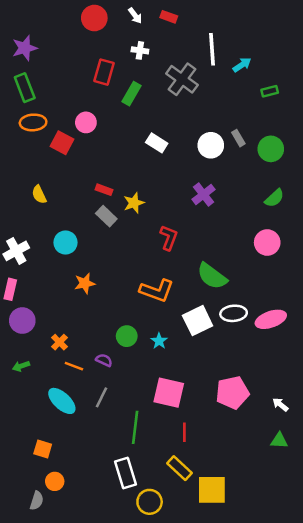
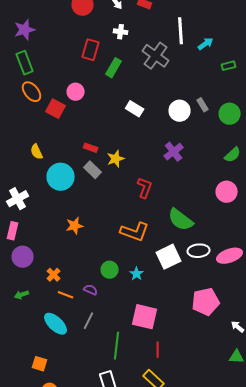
orange ellipse: (33, 122) -> (32, 92), turned 55
cyan circle: (65, 242) -> (61, 177), moved, size x1.4
pink pentagon: (232, 393) -> (206, 302), moved

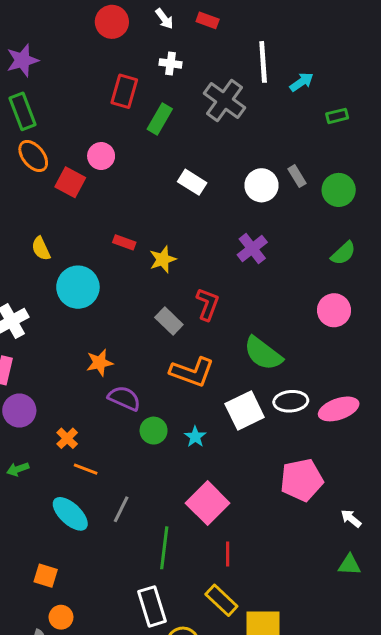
gray rectangle: (93, 170) -> (169, 321), moved
purple semicircle: (91, 290) -> (124, 398), moved, size x1.5
pink square: (145, 317) -> (208, 503), turned 32

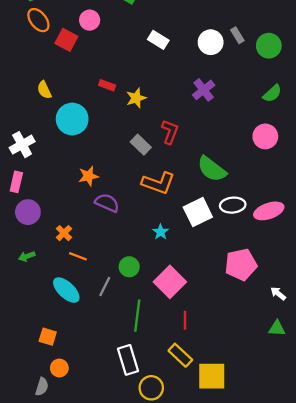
green circle: (154, 431) -> (129, 267), moved

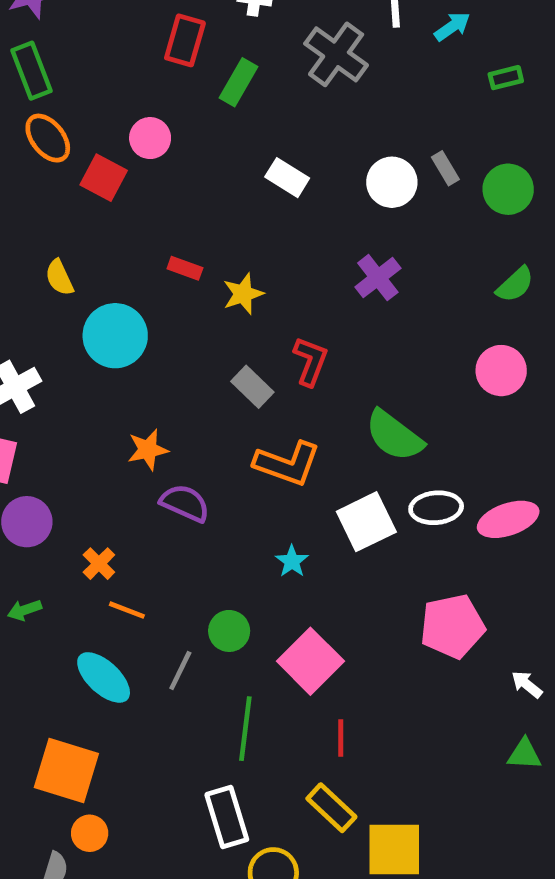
orange square: (48, 337) -> (66, 770), size x1.8

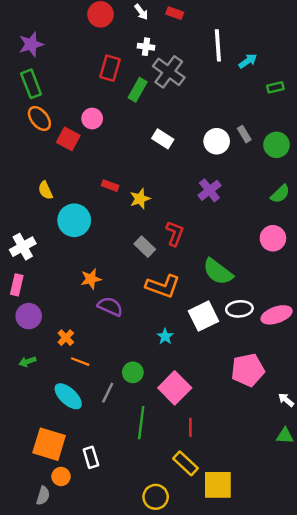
gray cross: (336, 54) -> (169, 72), moved
white rectangle: (227, 817) -> (91, 457), moved, size x0.7

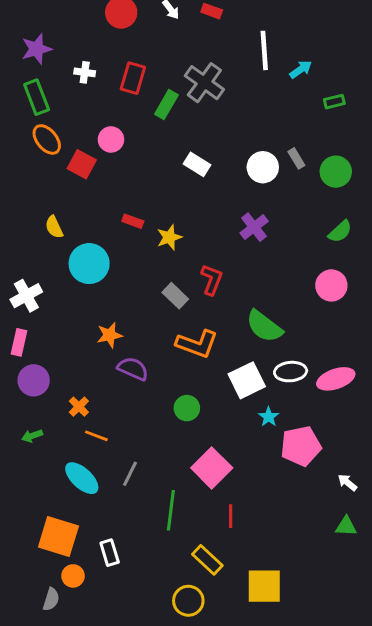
white cross: (146, 47) -> (85, 72), moved
cyan star: (165, 336) -> (269, 417), moved
green circle: (133, 372) -> (187, 408), moved
yellow rectangle: (186, 463) -> (207, 560), moved

